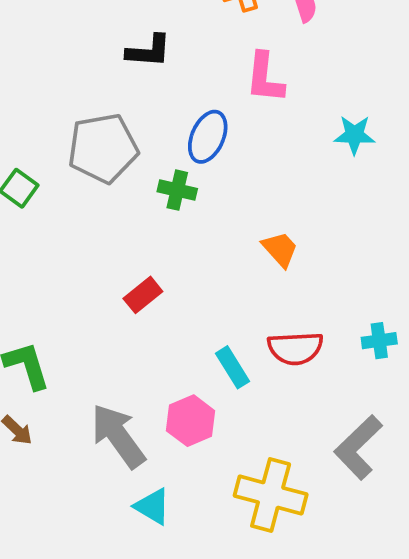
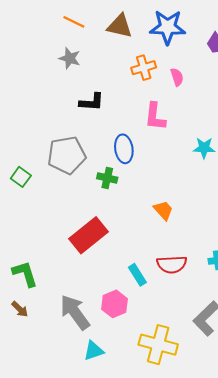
blue ellipse: (208, 137) -> (124, 149), turned -32
red rectangle: (143, 295) -> (88, 235), size x1.8
cyan triangle: (152, 506) -> (94, 351), turned -50

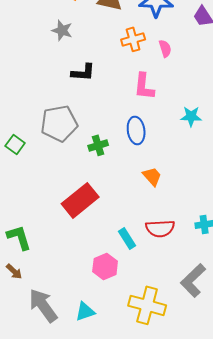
blue ellipse: (124, 149) -> (136, 130), moved
green cross: (107, 178) -> (98, 145), turned -30
gray arrow: (75, 312) -> (43, 305), moved

